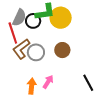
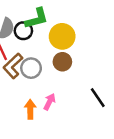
yellow circle: (61, 18) -> (62, 36), moved

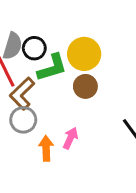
green L-shape: (37, 19) -> (52, 68), moved
gray circle: (31, 68) -> (23, 120), moved

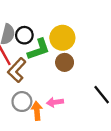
gray circle: (23, 120) -> (22, 102), moved
pink arrow: (70, 138) -> (55, 102), turned -119

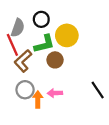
black circle: (24, 35) -> (41, 19), moved
brown circle: (65, 62) -> (55, 60), moved

